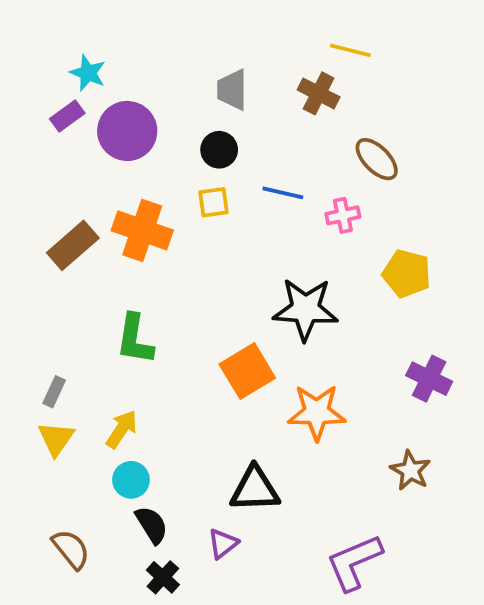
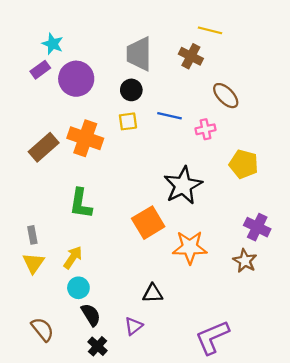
gray trapezoid: (232, 90) -> (139, 54), size x1.4
black star: (305, 309) -> (183, 185), turned -30
gray rectangle: (54, 392) -> (32, 235), turned -36
brown star: (410, 470) -> (245, 261), moved
black triangle: (255, 489) -> (153, 293), size x0.7

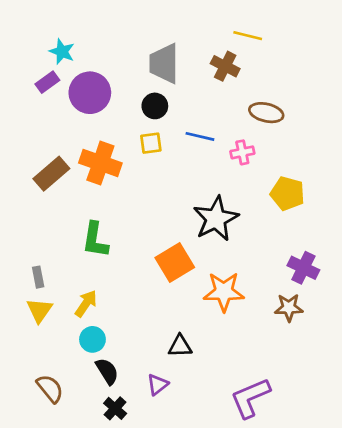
brown ellipse: (226, 96) -> (266, 113), turned -32
brown star: (245, 261) -> (289, 308), turned -30

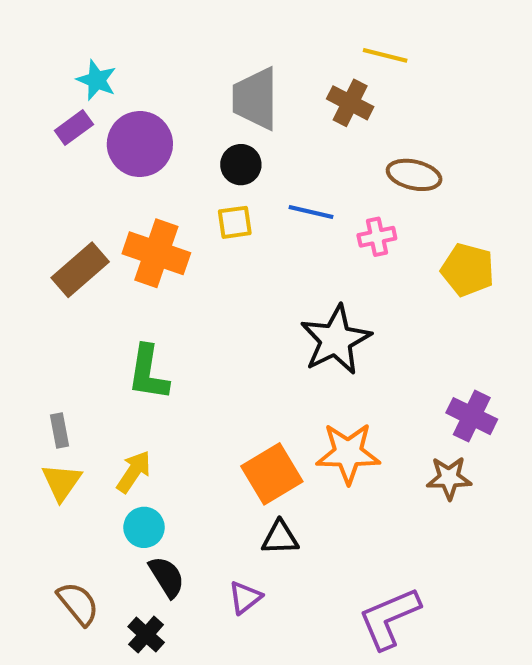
yellow pentagon: (287, 194) -> (468, 270), moved
orange square: (175, 262) -> (272, 474), moved
black cross: (115, 408) -> (146, 635), moved

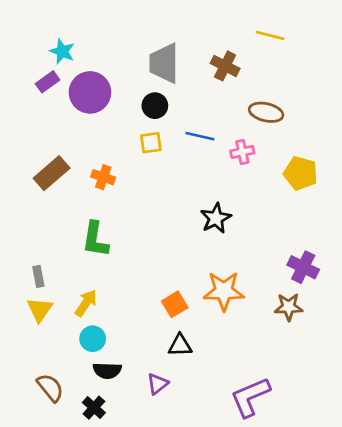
yellow line: (385, 55) -> (270, 35), moved
orange cross: (156, 253) -> (103, 177), moved, size x0.6
black star: (336, 340) -> (216, 218), size x0.7
orange square: (272, 474) -> (175, 304), size x0.7
black semicircle: (167, 577) -> (107, 370), turned 124

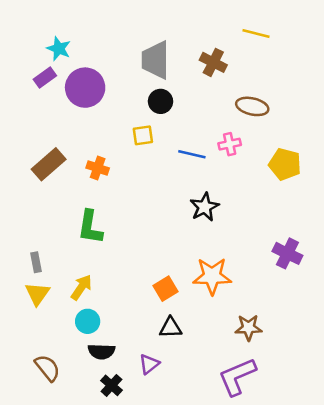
black circle: (155, 106) -> (161, 101), moved
blue line: (200, 136) -> (192, 154), moved
brown star: (289, 307) -> (248, 328), moved
black cross: (94, 408) -> (111, 385), moved

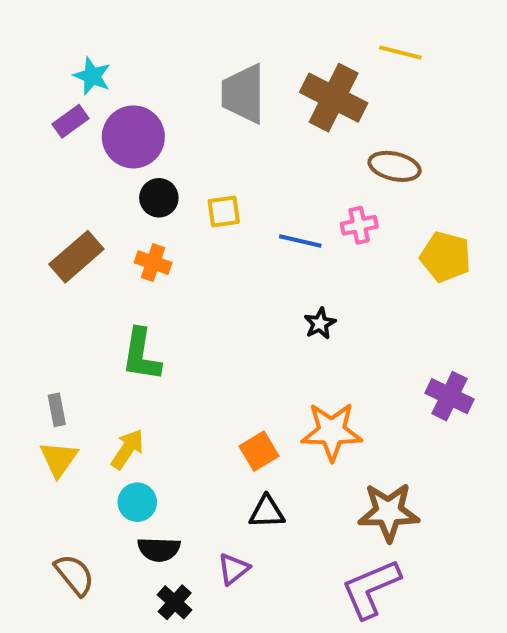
brown cross: (213, 62) -> (334, 98), size x1.5
black circle: (161, 101) -> (159, 198), moved
black star: (204, 207) -> (320, 323), size x0.7
brown star: (248, 328) -> (389, 512), size x1.4

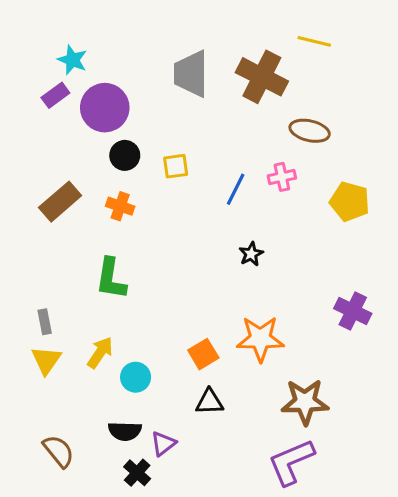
blue line: (300, 241) -> (236, 189), turned -76
cyan circle: (137, 502) -> (136, 377), moved
purple triangle: (233, 569) -> (163, 443), moved

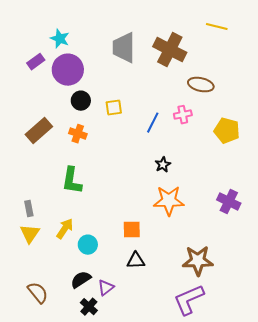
yellow line: (314, 41) -> (217, 27), moved
cyan star: (72, 60) -> (60, 39), moved
orange star: (260, 339) -> (169, 201), moved
orange square: (203, 354) -> (132, 230), turned 30
black semicircle: (125, 431) -> (81, 280), turned 145

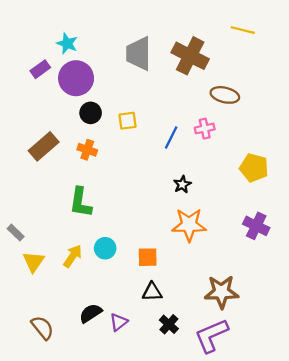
yellow pentagon: (227, 131) -> (254, 168), moved
gray rectangle: (29, 209) -> (16, 233), moved, turned -35
cyan circle: (88, 245) -> (105, 248), moved
black cross: (89, 307) -> (169, 324), moved

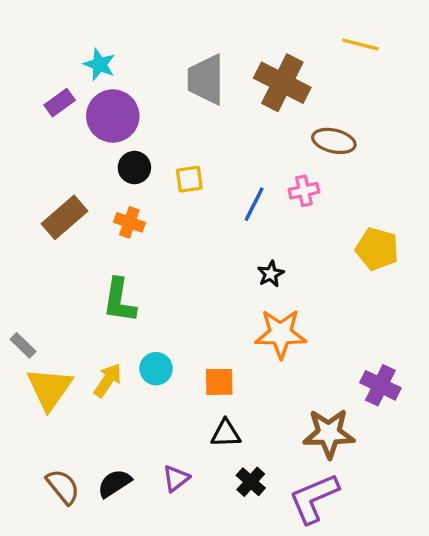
purple cross: (256, 226) -> (380, 385), moved
yellow triangle: (34, 262) -> (50, 389), size x1.4
black semicircle: (91, 313) -> (114, 483), moved

